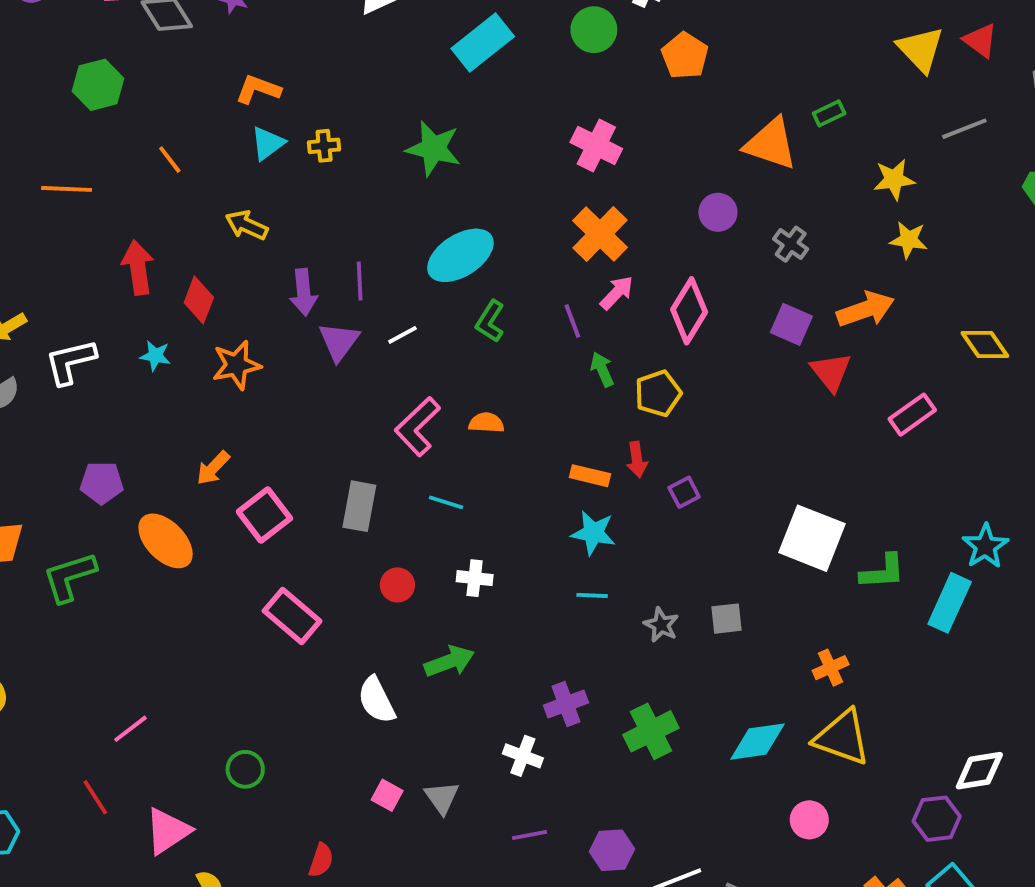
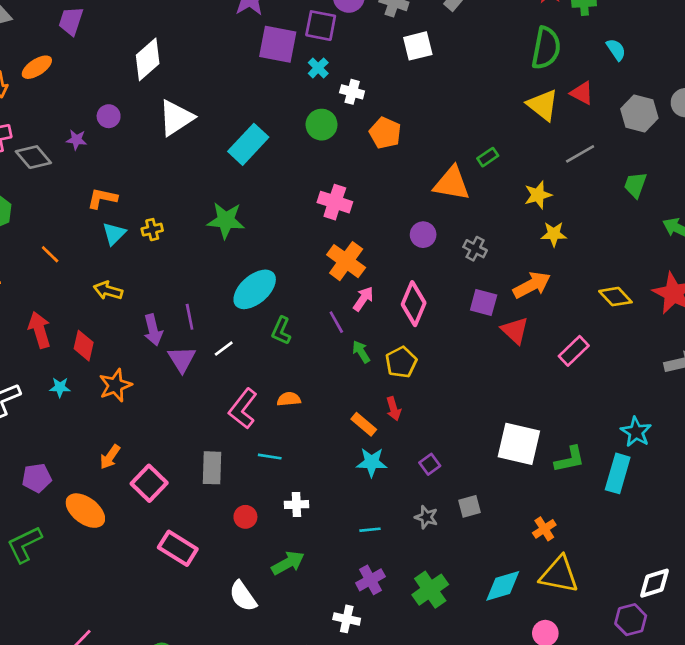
orange rectangle: (590, 476) -> (364, 424), turned 35
purple square: (684, 492) -> (430, 464), moved
cyan line: (592, 595) -> (370, 530), moved

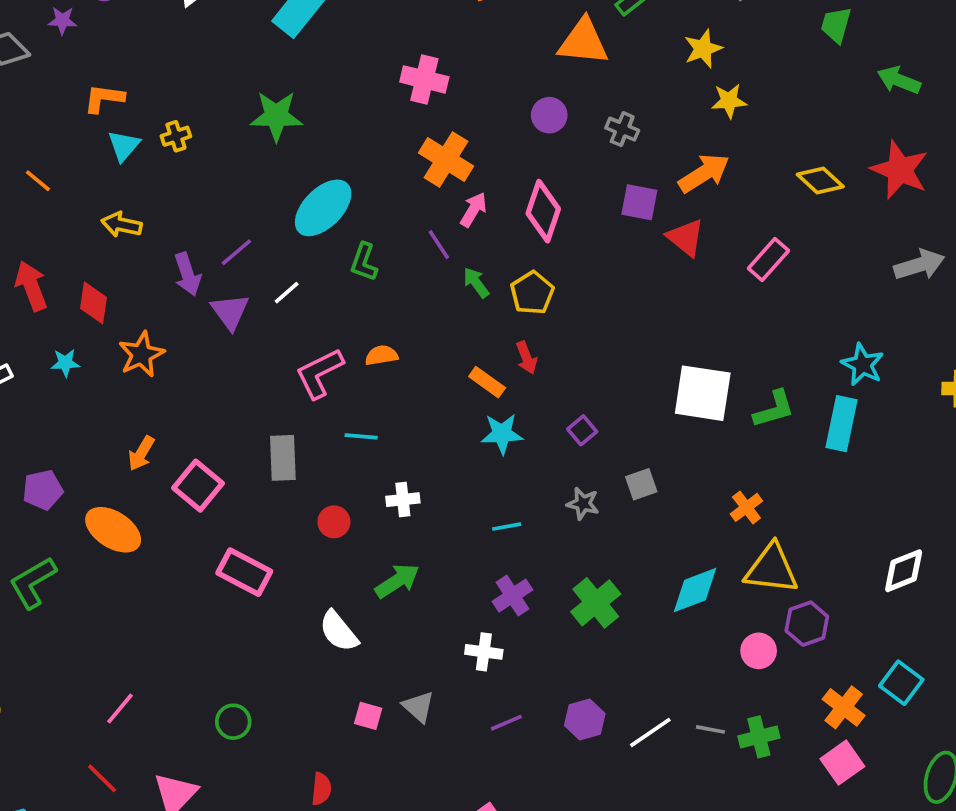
purple line: (190, 317) -> (236, 252), turned 65
pink L-shape: (243, 409) -> (319, 373), turned 30
purple hexagon: (631, 620) -> (807, 624), moved

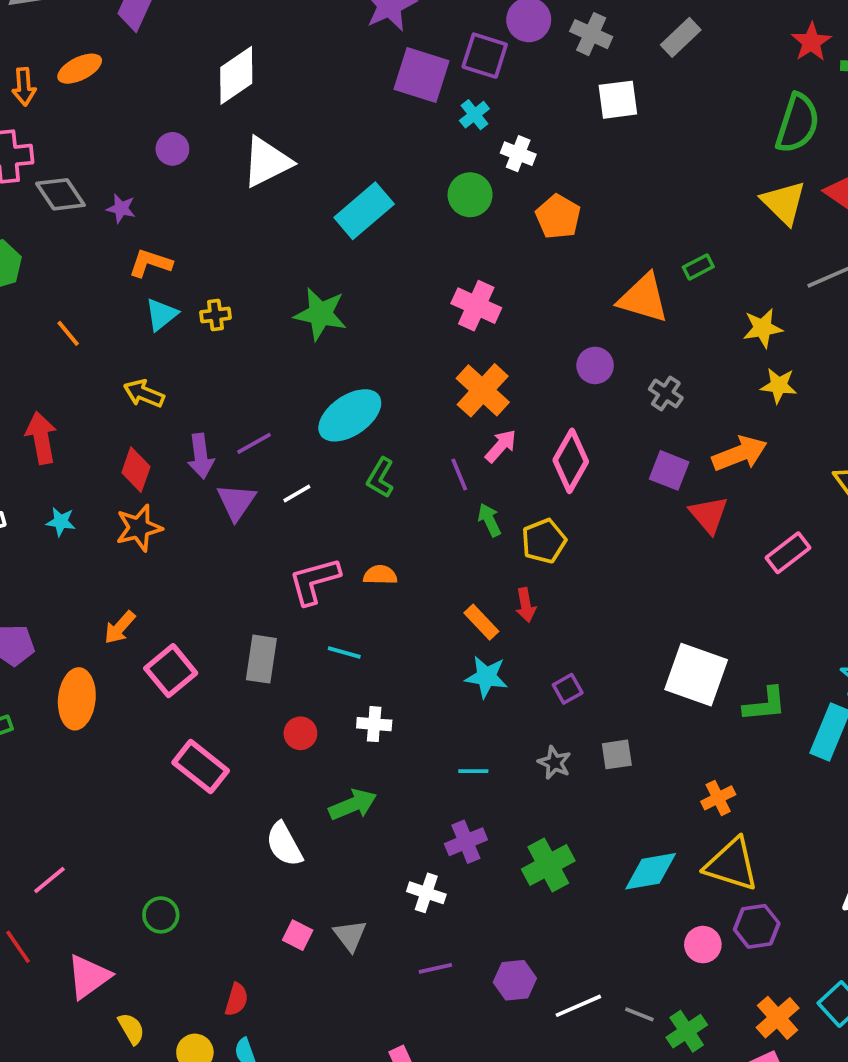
purple star: (62, 20) -> (121, 208), moved
red diamond: (94, 303) -> (136, 470), moved
orange ellipse: (113, 530) -> (77, 699), turned 52
green cross: (759, 737) -> (687, 1031), turned -30

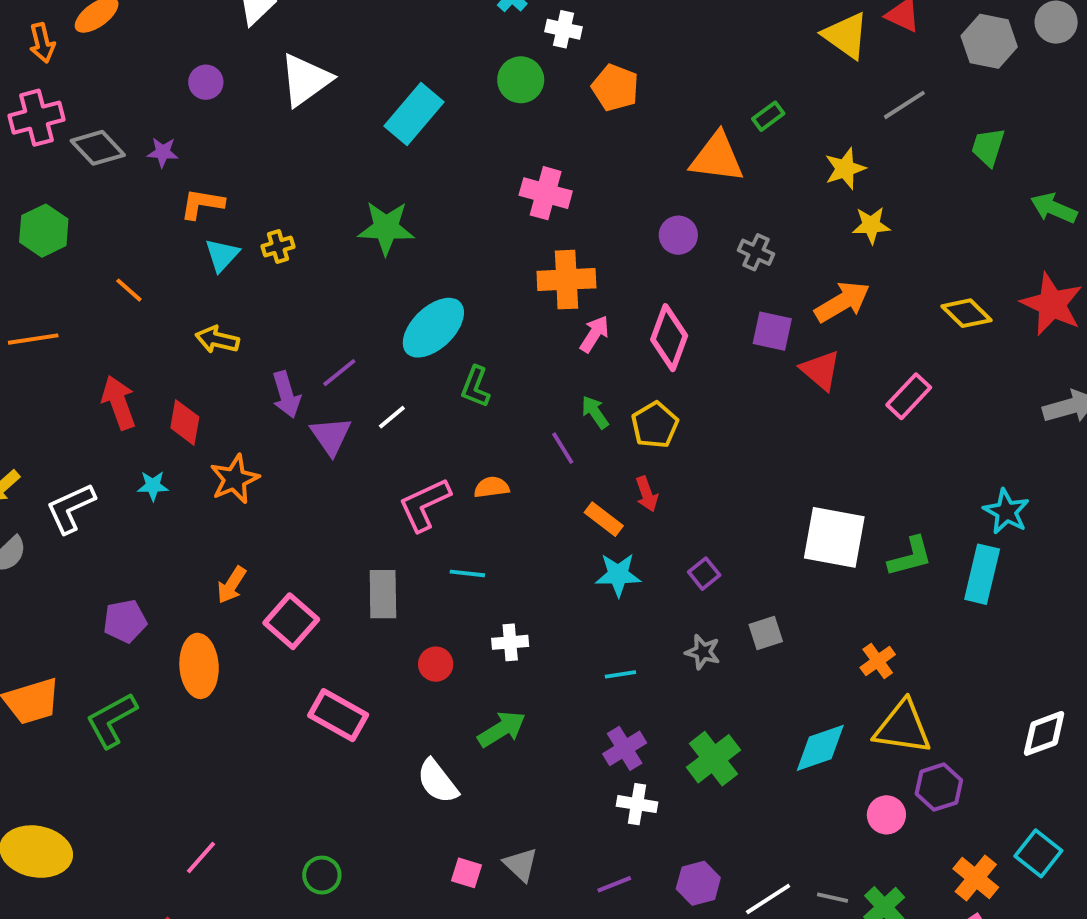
orange cross: (483, 390) -> (566, 280), turned -36
red diamond: (136, 470) -> (185, 422), moved
purple line: (459, 475) -> (563, 448), moved
white cross: (426, 893) -> (637, 804), moved

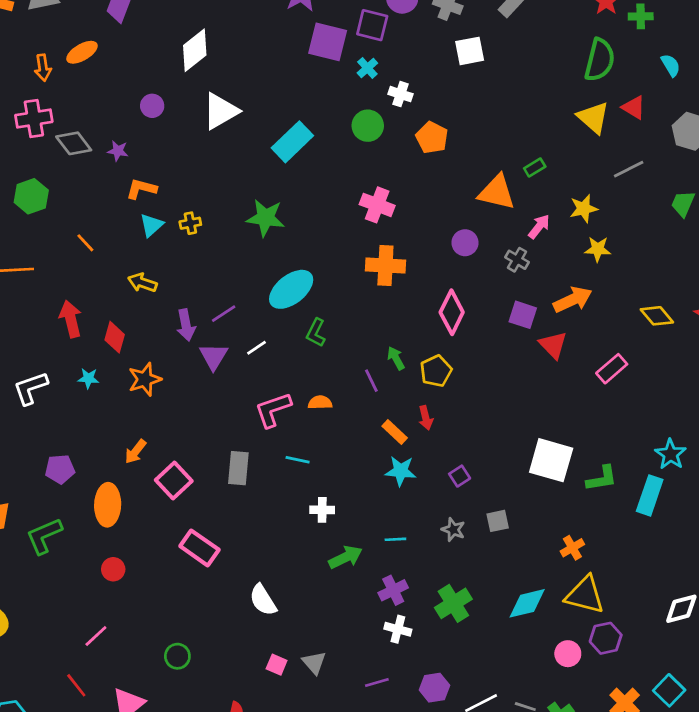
pink arrow: (594, 334) -> (539, 227), moved
red circle: (436, 664) -> (113, 569), moved
green arrow: (502, 729) -> (345, 557), moved

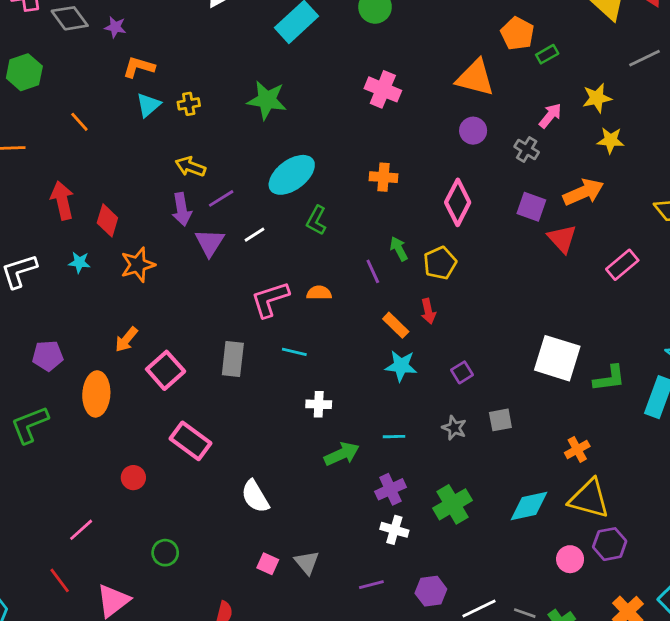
orange pentagon: (432, 138) -> (517, 34), moved
orange triangle: (497, 192) -> (475, 78), moved
orange cross: (385, 265) -> (384, 177), moved, size x0.7
yellow arrow: (142, 283) -> (190, 167), moved
red circle: (113, 569) -> (133, 478), moved

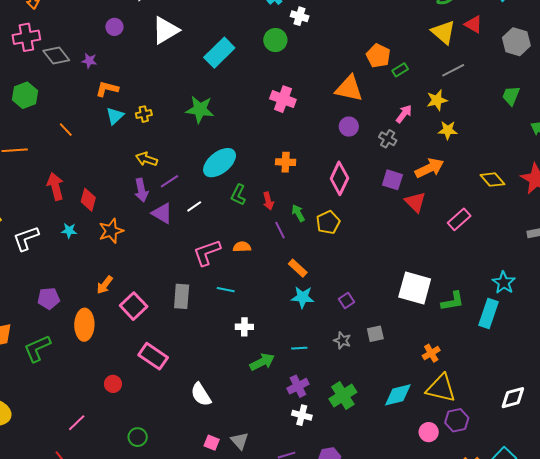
gray line: (644, 58) -> (453, 70), moved
purple triangle: (210, 243) -> (162, 213), turned -30
red arrow: (428, 311) -> (268, 201), moved

